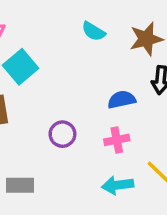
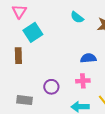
purple circle: (62, 134) -> (51, 87), moved

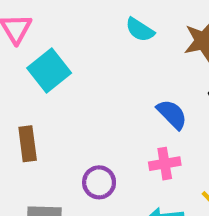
brown rectangle: (18, 56) -> (28, 144), moved
blue semicircle: (88, 58) -> (172, 114), turned 56

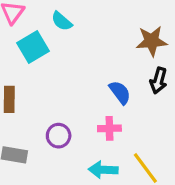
cyan semicircle: (140, 30) -> (62, 21), moved

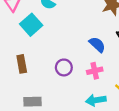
purple circle: (59, 136) -> (64, 67), moved

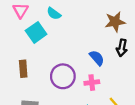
purple circle: (64, 67) -> (63, 76), size x1.5

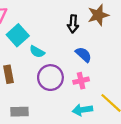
cyan semicircle: (54, 14) -> (37, 52), moved
black arrow: (122, 48) -> (73, 24), moved

